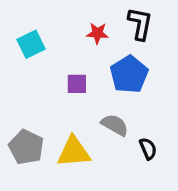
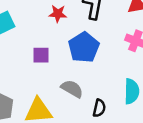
black semicircle: (148, 149) -> (99, 108), turned 36

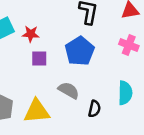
red star: (58, 14) -> (31, 34), moved

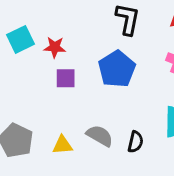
gray semicircle: (69, 90) -> (100, 136), moved
yellow triangle: (37, 111) -> (62, 145), size x0.6

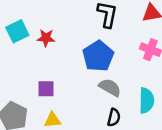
purple square: (66, 78) -> (46, 89), moved
gray semicircle: (100, 136) -> (110, 87), moved

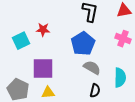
cyan square: (17, 31) -> (21, 41), moved
purple square: (46, 89) -> (43, 69), size x1.6

